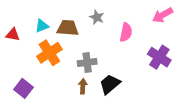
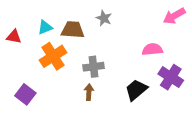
pink semicircle: (126, 32) -> (152, 49), moved, turned -108
purple cross: (159, 57) -> (171, 77), moved
black trapezoid: (110, 84) -> (136, 90), moved

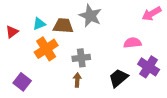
gray star: (104, 18) -> (90, 16), size x1.6
red triangle: (14, 37) -> (12, 32), turned -48

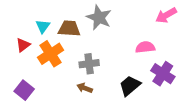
cyan triangle: (39, 24) -> (43, 26), turned -32
red triangle: (12, 32) -> (23, 45), moved
brown arrow: (77, 80) -> (85, 88), turned -72

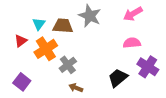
pink arrow: (166, 15) -> (133, 14), moved
gray cross: (89, 64) -> (68, 65), moved, turned -30
brown arrow: (85, 88) -> (76, 88), moved

